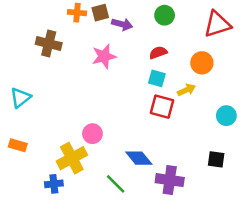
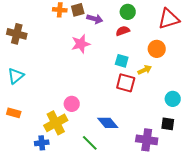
brown cross: (49, 44) -> (17, 34), moved
red semicircle: (158, 53) -> (123, 31), moved
cyan circle: (226, 116) -> (173, 99), moved
purple cross: (170, 180) -> (147, 140), moved

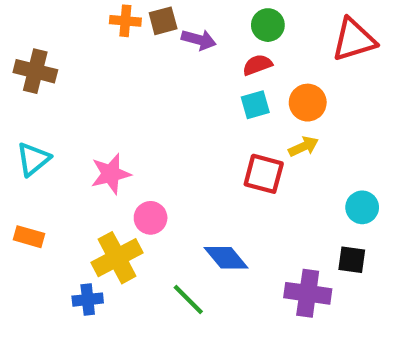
pink star: (81, 44) -> (111, 174), moved
orange circle: (157, 49) -> (308, 103), moved
cyan square: (122, 61) -> (255, 105), moved, turned -32

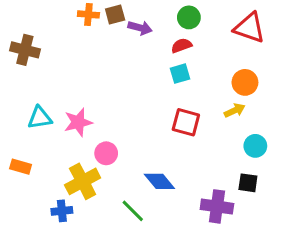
red triangle: (354, 40) -> (249, 28), turned 36
orange circle: (308, 103) -> (245, 82), moved
yellow arrow: (303, 147) -> (235, 110), moved
cyan triangle: (33, 159) -> (40, 118), moved, turned 30

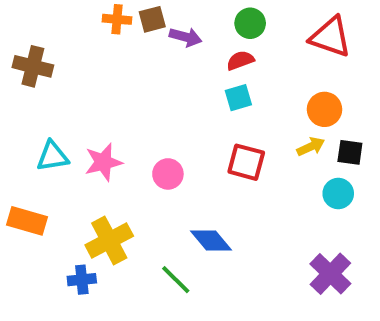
pink circle: (106, 153) -> (168, 174), moved
orange rectangle: (21, 167) -> (27, 221), size x1.4
black square: (248, 183) -> (350, 152), moved
purple cross: (217, 206) -> (330, 274), moved, turned 36

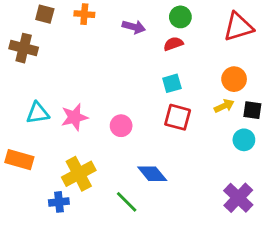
brown square: (152, 19) -> (45, 14), moved, turned 30
red triangle: (330, 37) -> (238, 27), turned -36
cyan square: (238, 98) -> (172, 83), moved

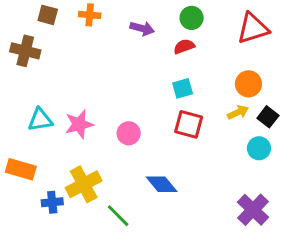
black square: (252, 110) -> (268, 117), turned 30
blue cross: (59, 202) -> (52, 202), moved
green line: (127, 202) -> (118, 216), moved

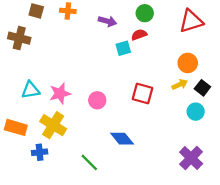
cyan square: (183, 88) -> (123, 48), moved
yellow cross: (84, 184) -> (53, 125), moved, turned -30

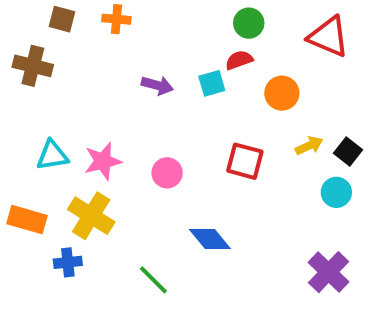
purple arrow: (107, 21) -> (157, 85), moved
red triangle: (191, 21) -> (329, 37), turned 40
orange circle: (188, 63) -> (282, 93), moved

